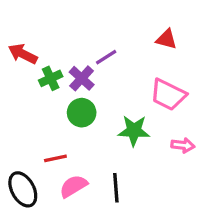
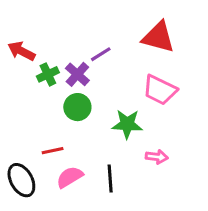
red triangle: (167, 39) -> (158, 37), size x1.6
pink arrow: (183, 145) -> (157, 157), moved

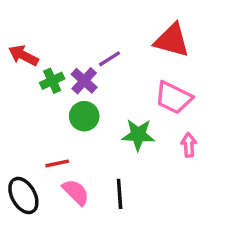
pink arrow: (157, 157) -> (189, 145), moved, turned -100
pink semicircle: (70, 177) -> (76, 192), turned 76

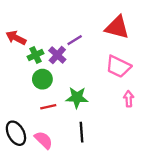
green circle: (84, 116) -> (42, 79), moved
green star: (138, 135) -> (77, 98), moved
red line: (57, 163) -> (48, 107), moved
pink semicircle: (76, 192) -> (44, 140), moved

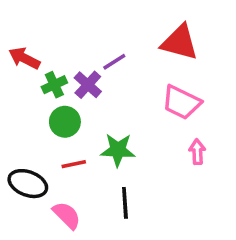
black ellipse: (16, 133) -> (28, 184), moved, turned -40

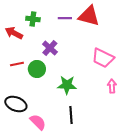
red triangle: (180, 42) -> (89, 16), moved
purple line: (114, 62) -> (65, 18), moved, turned 32
green cross: (54, 85) -> (33, 19), moved, turned 32
red line: (74, 164) -> (17, 64), moved

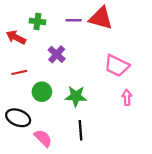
green circle: (37, 69) -> (42, 92), moved

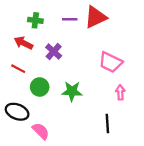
red triangle: (101, 18) -> (96, 17), turned -40
red arrow: (16, 37) -> (24, 43), moved
red line: (19, 72) -> (18, 69), turned 40
black line: (80, 130) -> (107, 124), moved

